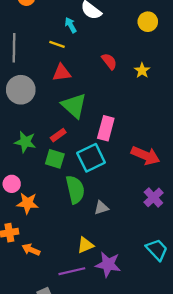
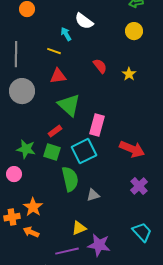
green star: (25, 142) -> (26, 149), moved
orange star: (28, 203) -> (33, 207), moved, turned 30

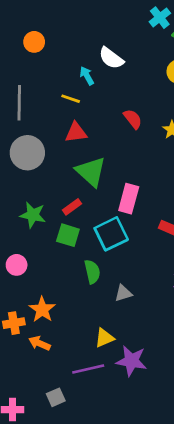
green star: (26, 149) -> (33, 215), moved
green semicircle: (70, 179) -> (92, 272), size x0.7

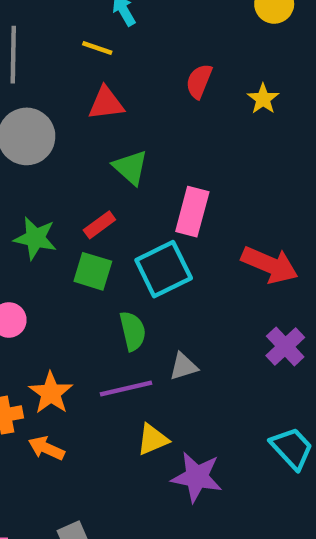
red semicircle: (133, 119) -> (199, 81), turned -120
green triangle: (91, 172) -> (130, 167), size x0.7
purple line: (88, 369) -> (126, 389), moved

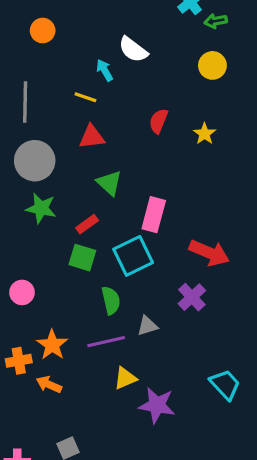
green star: (35, 238) -> (41, 208), moved
purple cross: (285, 347) -> (192, 297), moved

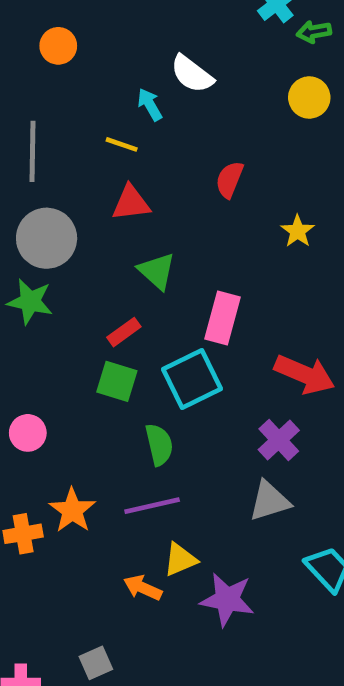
yellow star: (205, 134) -> (298, 231), moved
green star: (41, 208) -> (30, 302), moved
gray triangle: (147, 326) -> (269, 501), moved, size x1.4
orange arrow: (49, 385) -> (143, 588), moved

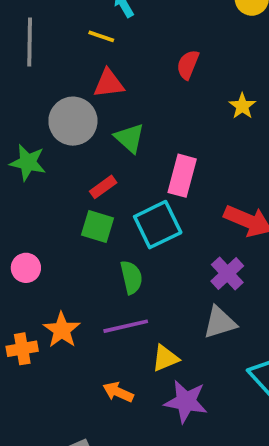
gray circle: (47, 238) -> (73, 121), moved
yellow triangle: (180, 560) -> (165, 358), moved

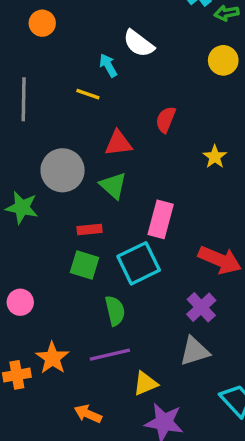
red triangle: (109, 83) -> (118, 143), moved
red rectangle: (103, 187) -> (90, 229), turned 30
orange arrow: (118, 392) -> (88, 414), moved

